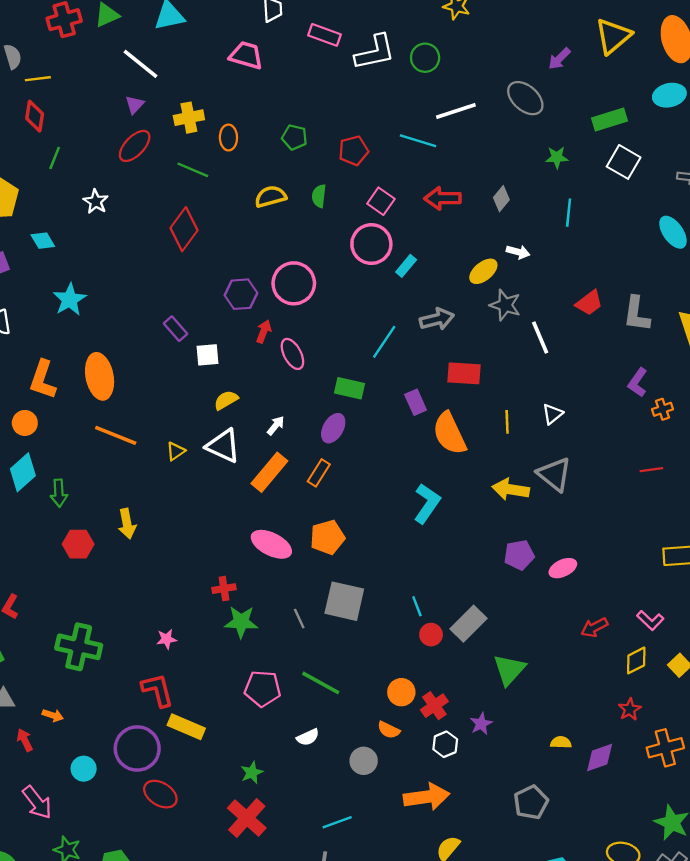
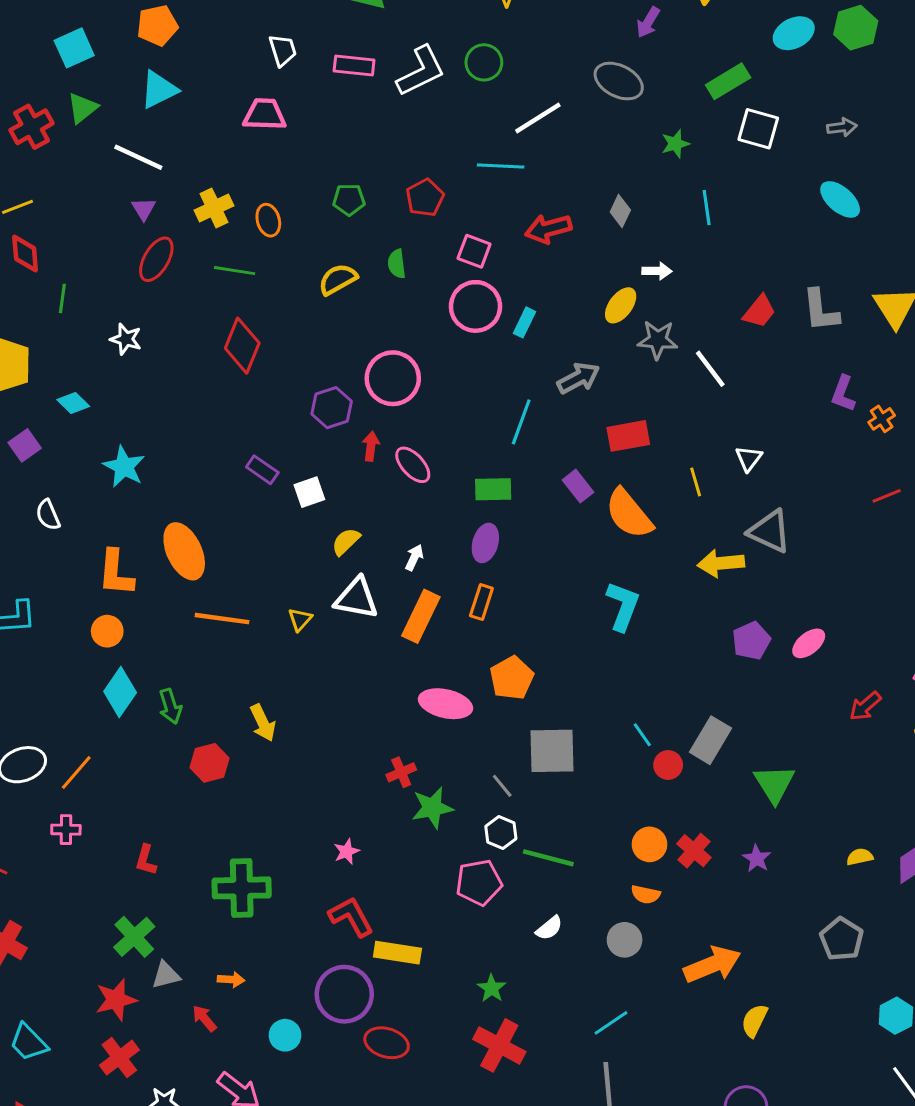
white hexagon: (445, 744) -> (501, 833), moved

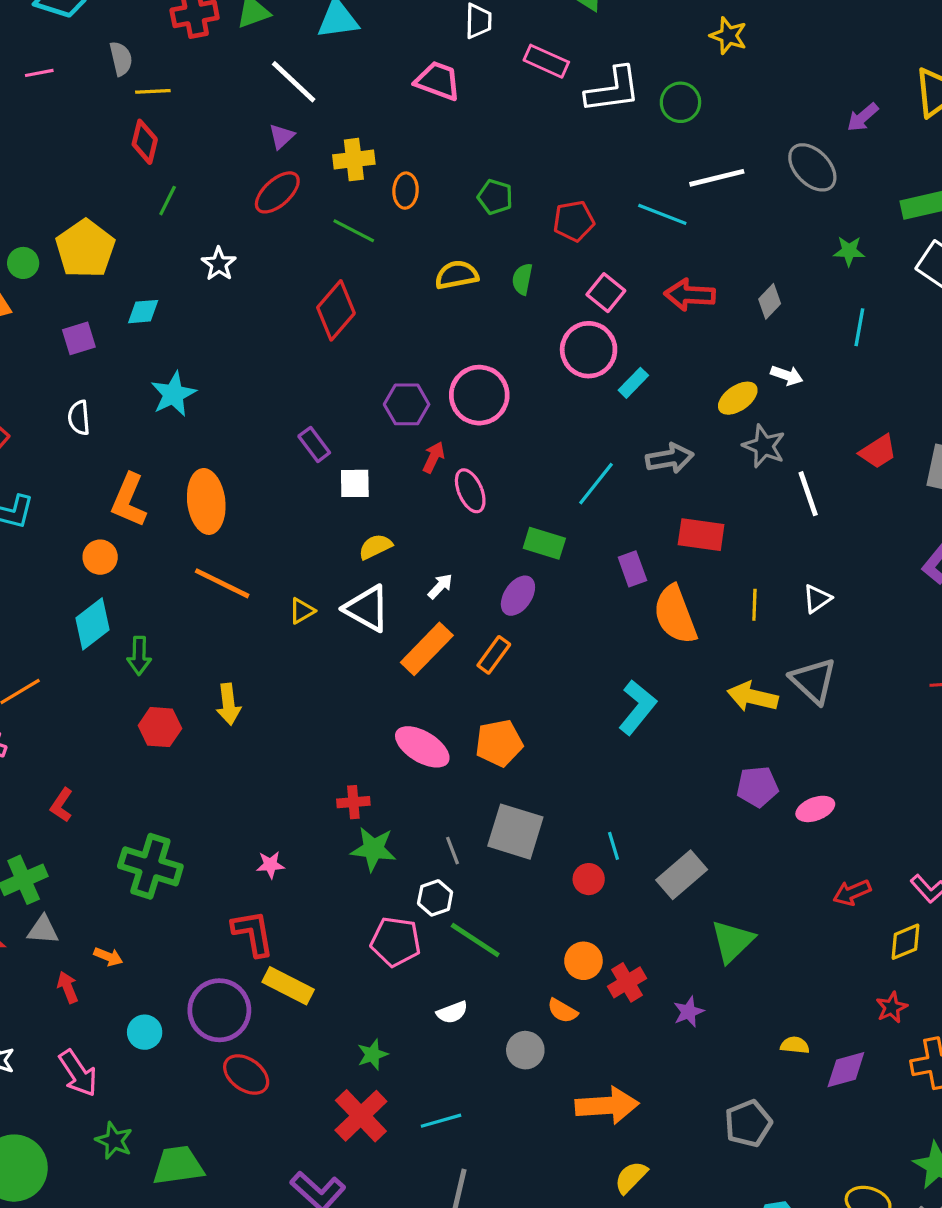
cyan diamond: (73, 403) -> (143, 312), turned -68
red circle: (668, 765) -> (589, 879), moved
cyan line: (611, 1023) -> (441, 1121), moved

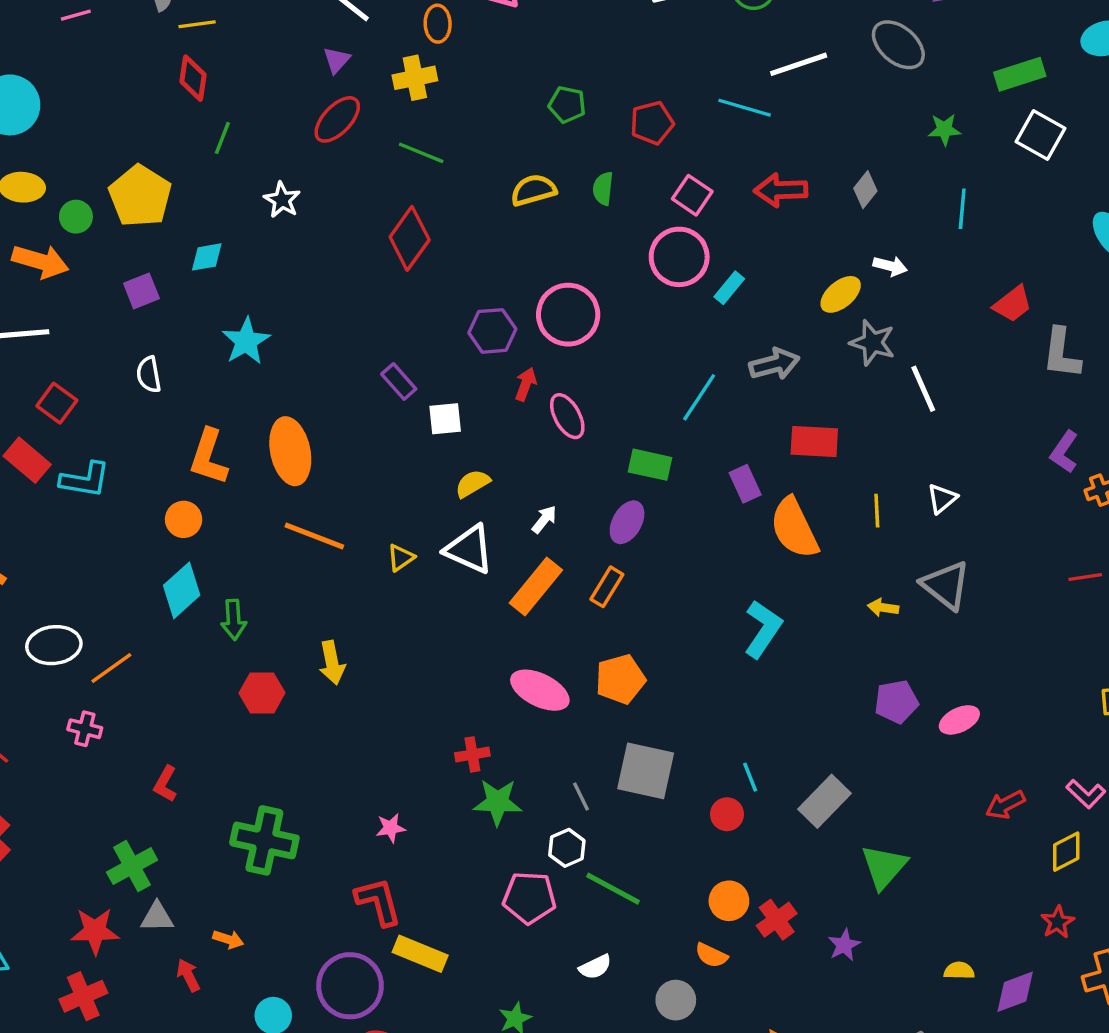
orange ellipse: (406, 191) -> (438, 24), moved
red trapezoid: (878, 452) -> (1013, 304), moved
yellow arrow: (753, 697) -> (883, 608), size x0.6

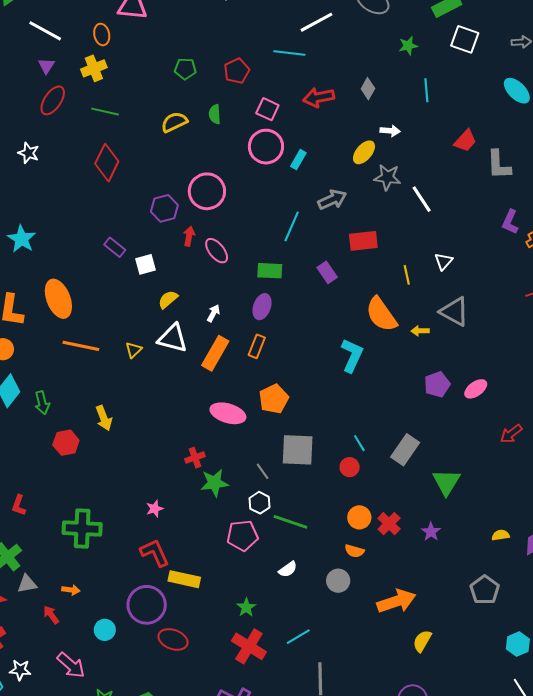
orange semicircle: (794, 528) -> (381, 314), moved

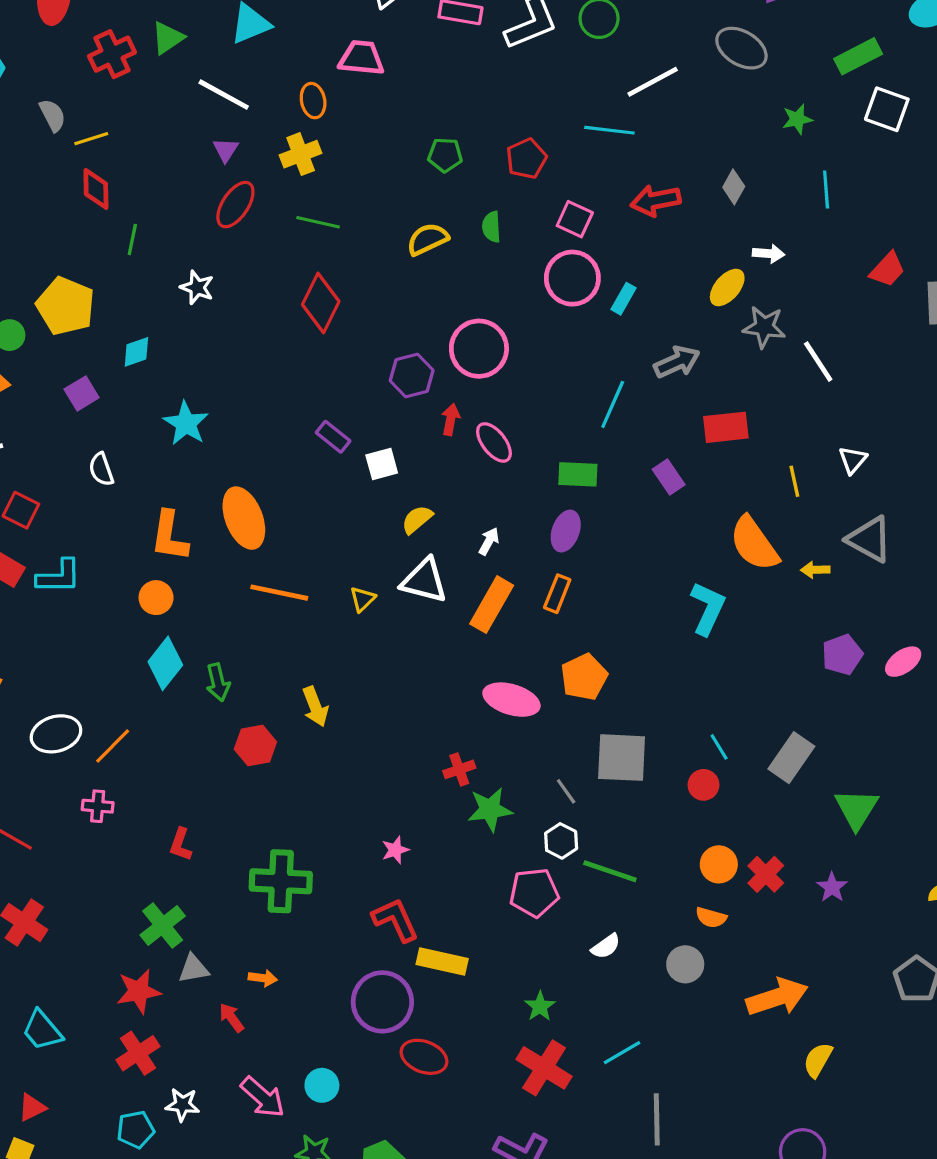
cyan circle: (105, 630) -> (322, 1085), moved

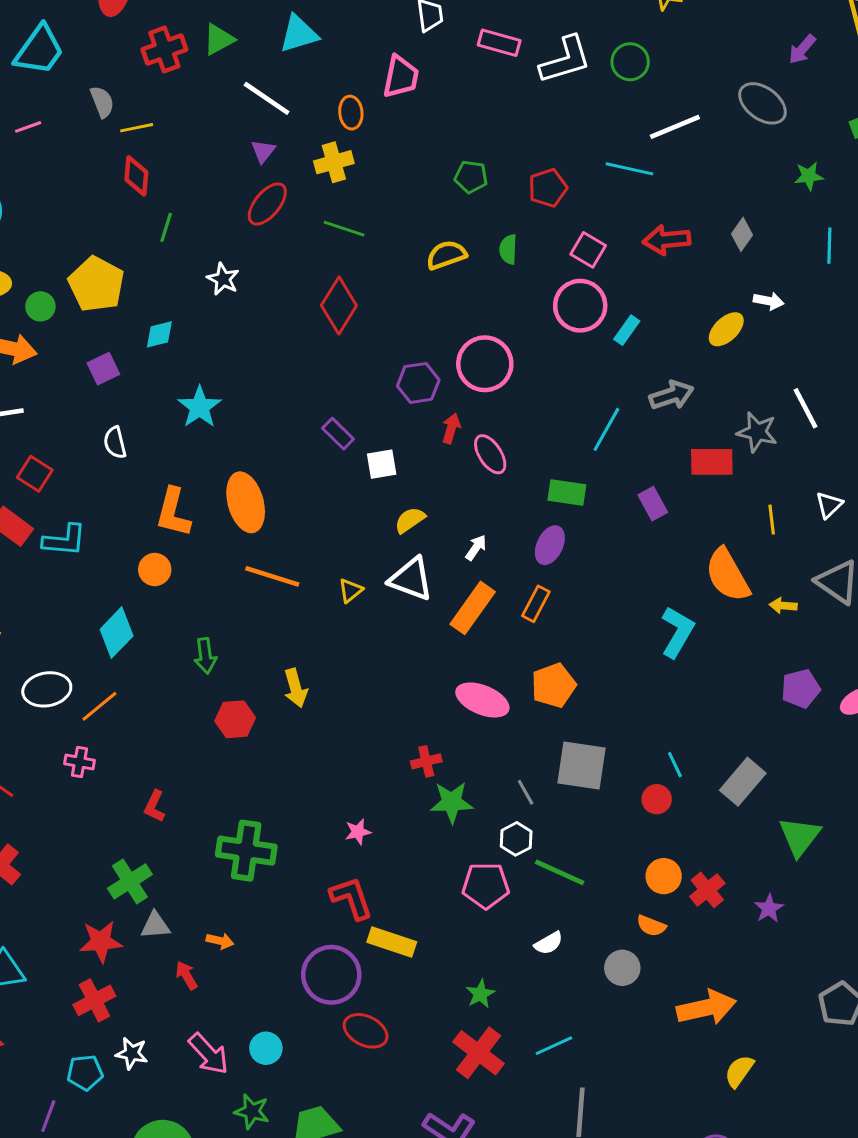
pink trapezoid: (361, 58) -> (401, 77), turned 90
gray star: (764, 327) -> (757, 432), moved
cyan diamond: (165, 663) -> (117, 633), moved

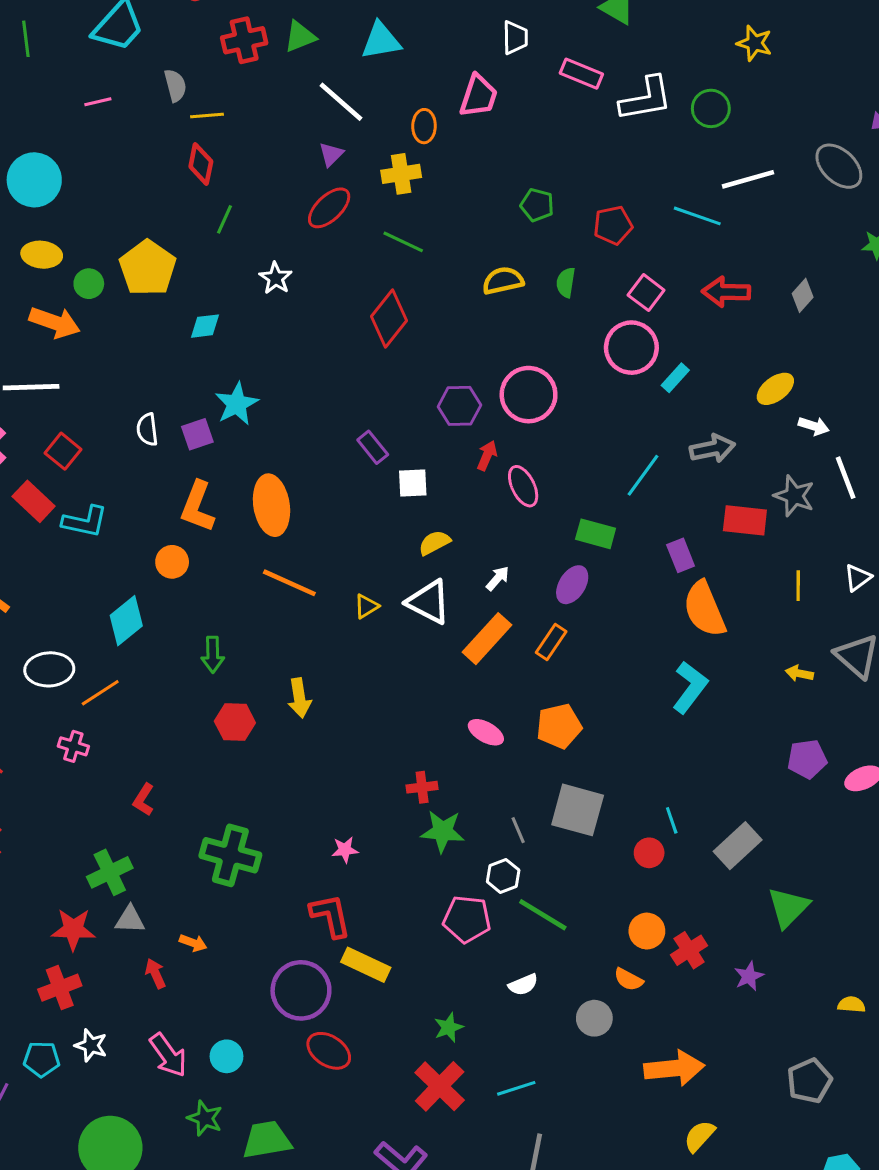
white arrow: (769, 301) -> (814, 426), moved
purple square: (103, 369) -> (197, 434), moved
orange semicircle: (728, 575) -> (704, 609), moved
pink ellipse: (482, 700) -> (486, 732), size x0.7

